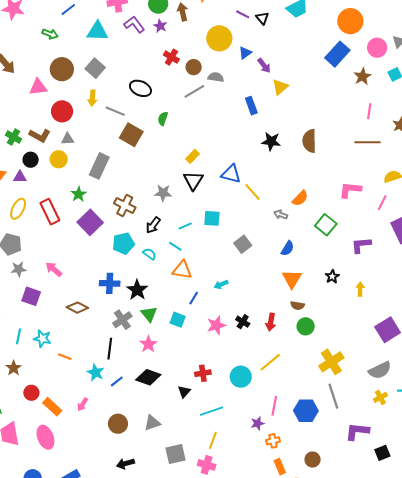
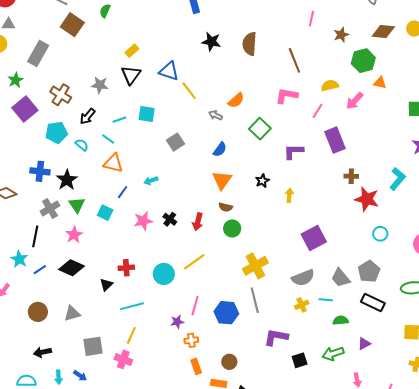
brown line: (368, 142) -> (294, 60), moved, turned 65

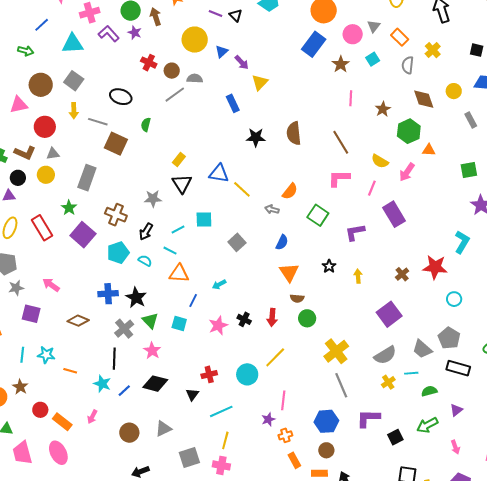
brown diamond: (383, 32) -> (424, 99), turned 75
yellow semicircle: (330, 86) -> (380, 161), turned -126
brown cross: (351, 176) -> (402, 274), moved, turned -32
blue hexagon: (226, 313) -> (326, 421), moved

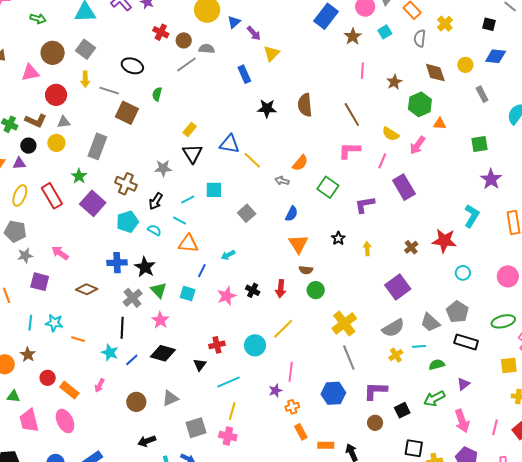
pink arrow: (455, 447) -> (462, 421), size x1.6
brown circle: (326, 450) -> (375, 423), moved

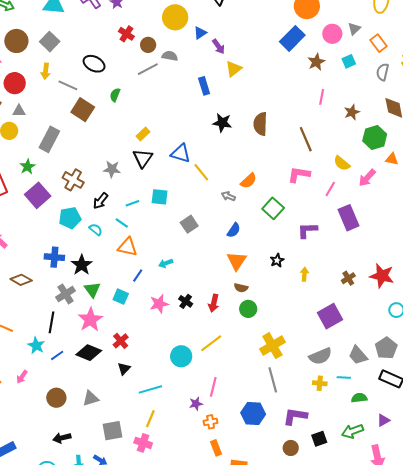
pink star: (160, 320) -> (90, 320), size x1.4
red cross: (217, 345) -> (121, 341), moved, turned -35
yellow cross: (396, 355) -> (320, 383), turned 32

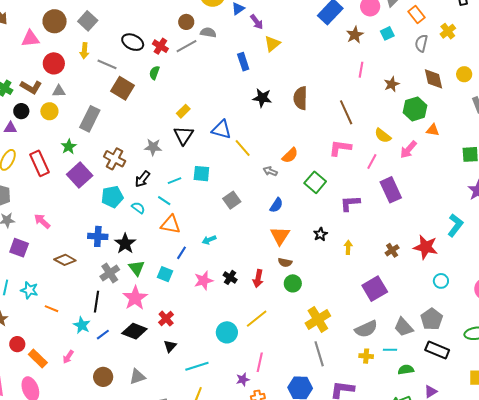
red cross: (126, 34) -> (160, 46), moved

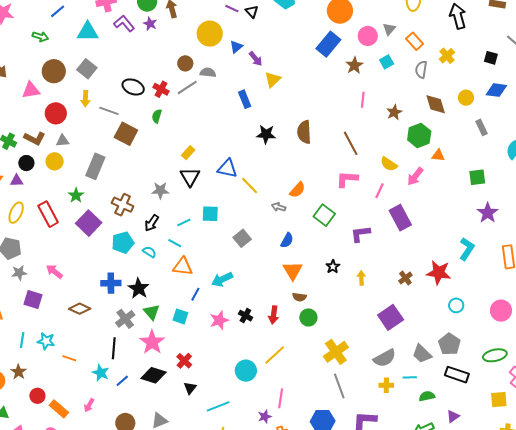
cyan arrow: (209, 240) -> (222, 279), size x1.5

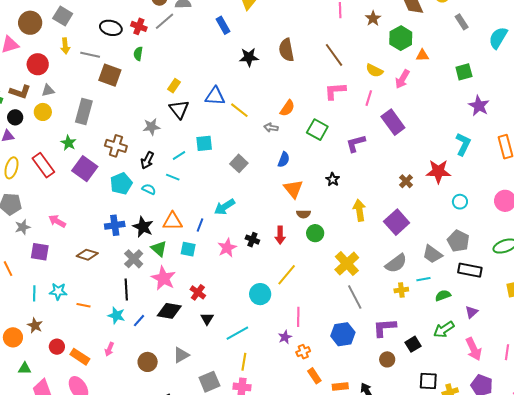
orange triangle: (183, 267) -> (173, 221), moved
yellow arrow: (361, 278) -> (359, 210), moved, size x1.5

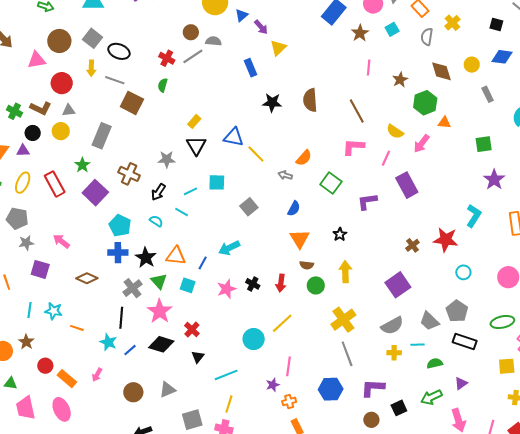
black ellipse: (111, 28) -> (119, 51), moved
cyan pentagon: (121, 184) -> (120, 226), moved, turned -30
yellow arrow: (359, 210) -> (345, 272), moved

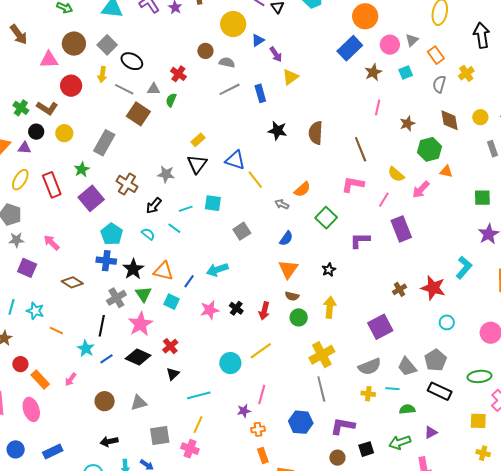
gray line: (193, 56) -> (230, 89), moved
gray triangle: (69, 110) -> (154, 89), moved

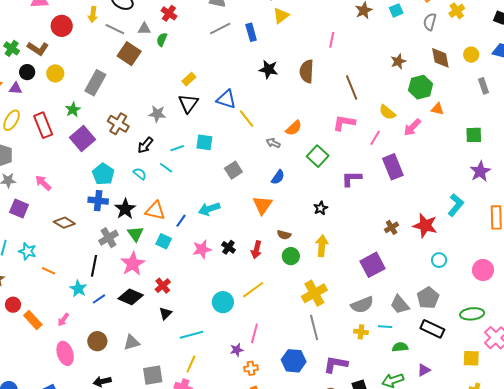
pink line: (378, 107) -> (332, 40), moved
orange triangle: (288, 269) -> (262, 205), moved
pink ellipse: (31, 409) -> (65, 353), moved

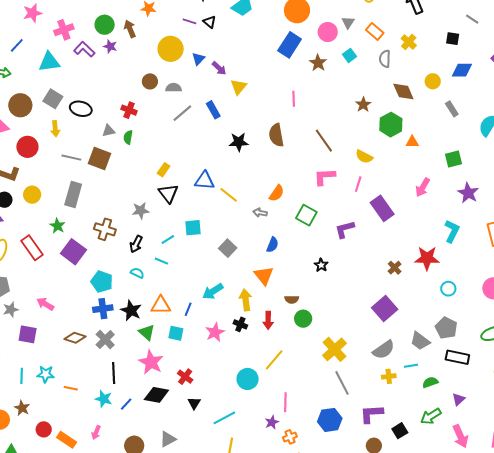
gray line: (115, 29) -> (71, 158), moved
pink arrow: (412, 127) -> (423, 187), moved
gray cross: (109, 238) -> (105, 340), moved
yellow arrow: (322, 246) -> (246, 300), moved

